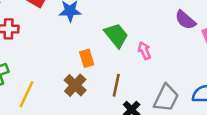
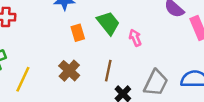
orange rectangle: (87, 58) -> (78, 33), moved

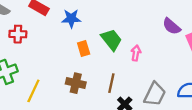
pink arrow: (135, 38) -> (136, 53), turned 32
brown cross: (69, 71) -> (76, 83), turned -30

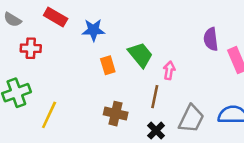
purple semicircle: (171, 26) -> (211, 39), turned 42
brown cross: (76, 83) -> (116, 114), moved
brown line: (111, 83) -> (155, 97), moved

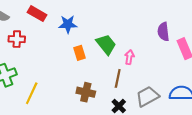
gray trapezoid: (191, 119) -> (147, 96), turned -145

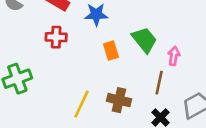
red cross: (17, 39) -> (56, 37), moved
yellow line: (32, 93) -> (82, 104), moved

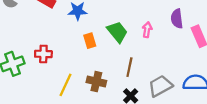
red cross: (56, 37) -> (43, 54), moved
pink arrow: (174, 56) -> (147, 30), moved

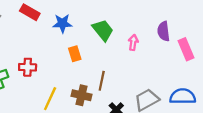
green trapezoid: (117, 32) -> (103, 30), moved
brown line: (129, 67) -> (102, 81), moved

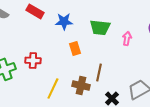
green trapezoid: (103, 30) -> (100, 27), turned 135

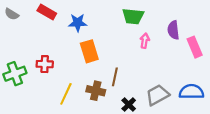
green trapezoid: (100, 27) -> (133, 16), moved
orange rectangle: (75, 48) -> (89, 51), size x1.5

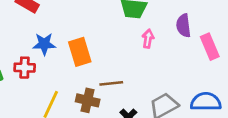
blue star: (78, 23) -> (44, 44), moved
brown line: (115, 77) -> (111, 83), turned 72

